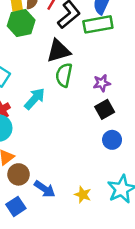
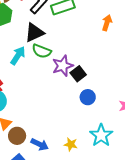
green semicircle: (64, 75) -> (42, 51), turned -72
purple star: (102, 83) -> (63, 66), moved, size x1.5
cyan arrow: (35, 99) -> (18, 56), moved

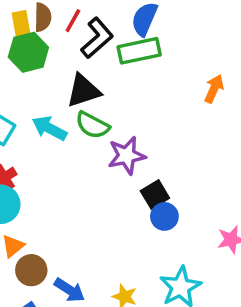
cyan arrow: (18, 56) -> (49, 128), turned -102
black square: (78, 74) -> (155, 195), moved

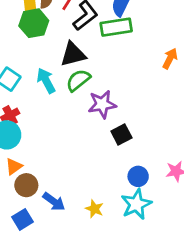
green semicircle: (92, 125) -> (78, 80), turned 110
cyan arrow: (49, 128) -> (46, 81), turned 30
blue circle: (164, 216) -> (138, 176), moved

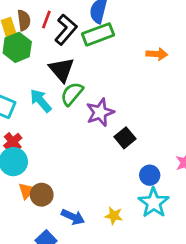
black triangle: (73, 54) -> (62, 70), turned -44
orange arrow: (170, 58) -> (157, 54), turned 78
brown circle: (26, 185) -> (42, 195), moved

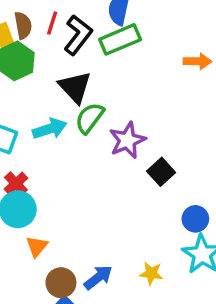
cyan arrow: (41, 101) -> (50, 129), turned 115
brown circle: (42, 195) -> (61, 283), moved
blue arrow: (73, 217) -> (98, 277), turned -60

